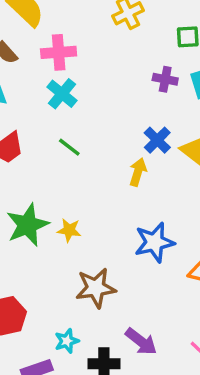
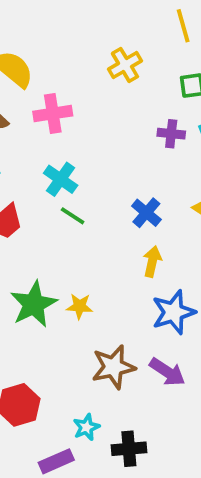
cyan cross: (62, 94) -> (61, 179), moved
blue cross: (157, 140) -> (146, 213), moved
yellow arrow: (138, 172) -> (152, 262), moved
purple arrow: (141, 341) -> (167, 372), moved

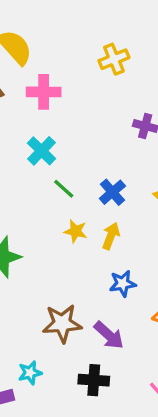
green line: (73, 216) -> (64, 189), moved
yellow star: (80, 306) -> (76, 231), moved
blue star: (173, 312) -> (123, 284), size x0.7
black cross: (129, 449) -> (94, 380), moved

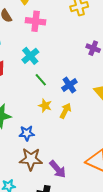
blue star: (123, 284) -> (27, 133), moved

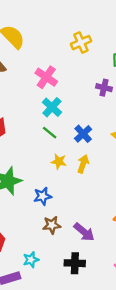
pink cross: (36, 21) -> (46, 77), moved, turned 36
cyan cross: (30, 56) -> (52, 107), moved
brown star: (31, 159) -> (52, 225), size x0.7

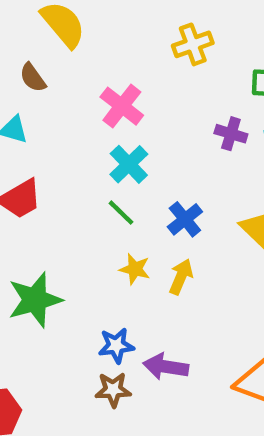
blue star: (43, 196) -> (116, 345), moved
purple arrow: (84, 232) -> (166, 367), moved, turned 145

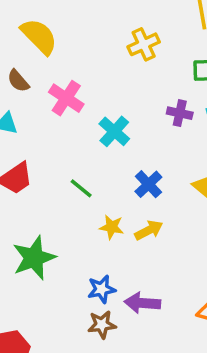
pink cross: (122, 106) -> (66, 98), moved
cyan cross: (129, 164) -> (114, 131), moved
green line: (121, 213) -> (81, 188), moved
yellow arrow: (181, 277) -> (149, 230), turned 44

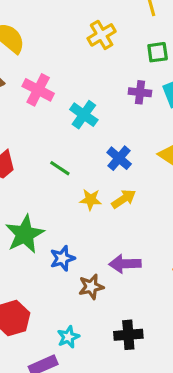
blue star: (102, 289) -> (62, 258), moved

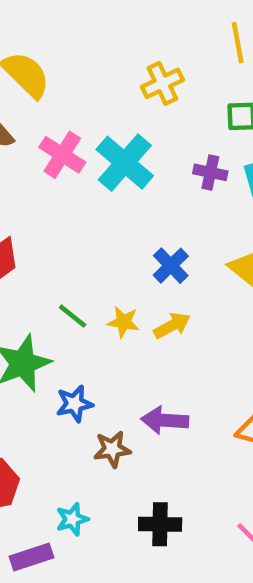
cyan cross: (84, 115) -> (125, 163), moved, size x1.4
green line: (60, 168) -> (73, 316), moved

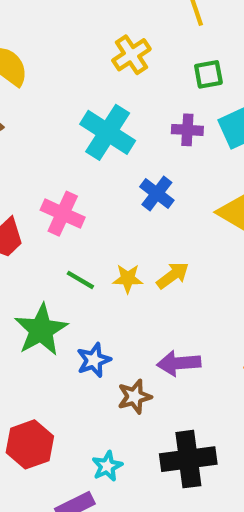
pink cross: (62, 155) -> (63, 214), moved
blue cross: (171, 266) -> (157, 194), moved
black cross: (160, 524) -> (188, 459), size x1.4

